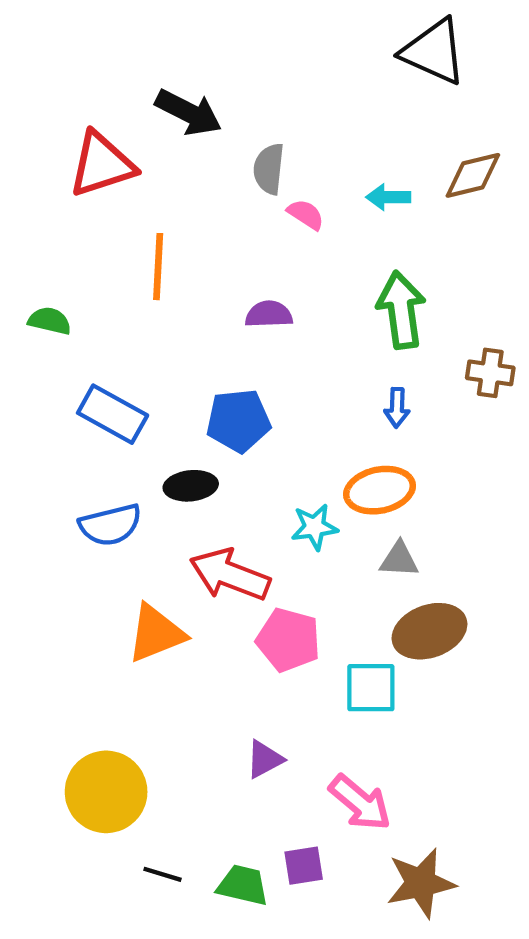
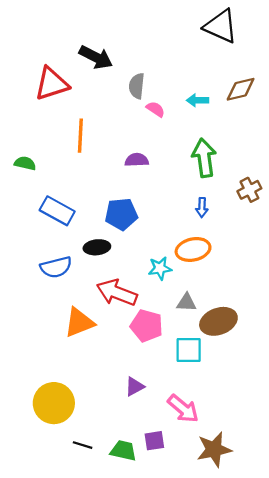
brown cross: (490, 373) -> (249, 190), turned -35
gray triangle: (399, 560) -> (186, 303), moved

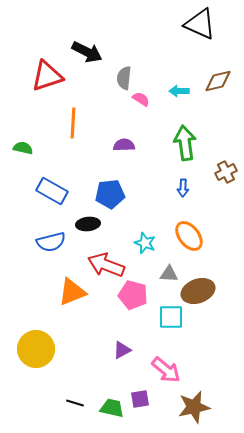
orange ellipse: (193, 249) -> (189, 236), moved, turned 64
cyan star: (160, 268) -> (145, 243), turned 30
yellow circle: (54, 403) -> (36, 349), moved

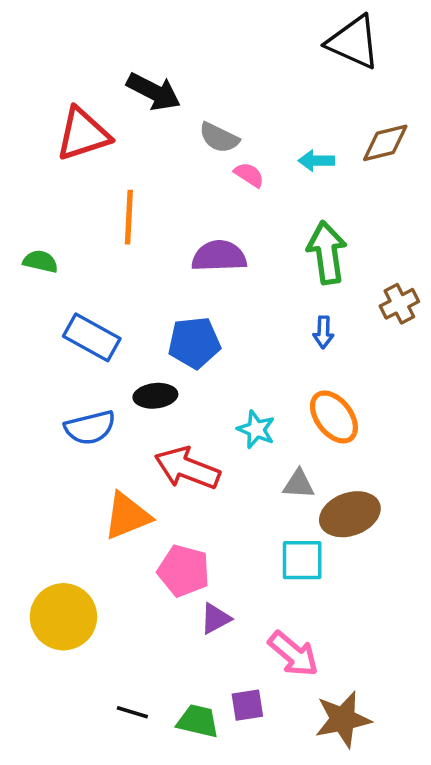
gray semicircle: (124, 78) -> (219, 138), turned -70
purple semicircle: (124, 145) -> (219, 256), size x1.4
pink pentagon: (133, 295) -> (184, 571), moved

